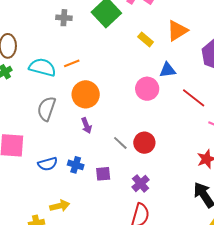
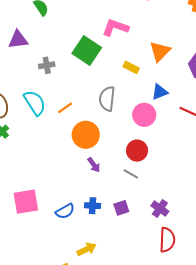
cyan semicircle: (42, 67) -> (35, 103), moved, turned 56
gray semicircle: (47, 109) -> (107, 99), moved
red circle: (144, 143) -> (137, 151), moved

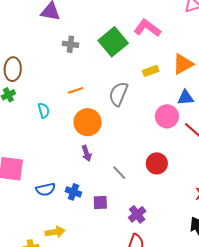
yellow rectangle: (131, 67) -> (151, 71), turned -63
blue triangle: (160, 92) -> (186, 98), moved
cyan semicircle: (35, 103) -> (44, 110), moved, size x0.6
pink circle: (144, 115) -> (167, 116), moved
red circle: (137, 151) -> (157, 163), moved

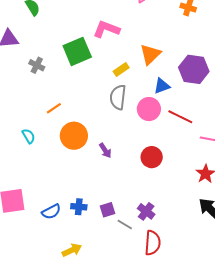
green square: (113, 42) -> (77, 51), turned 32
gray cross: (70, 44) -> (37, 65), turned 35
gray semicircle: (118, 94) -> (118, 97), moved
purple arrow: (87, 153) -> (105, 151), moved
gray line: (119, 173) -> (125, 225), moved

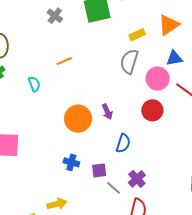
orange circle: (74, 136) -> (78, 119), moved
red circle: (152, 157) -> (152, 110), moved
blue semicircle: (51, 212) -> (123, 143), moved, turned -54

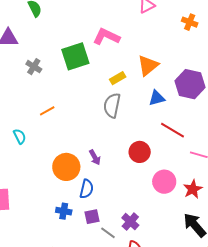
pink circle: (158, 79) -> (164, 182), moved
blue semicircle: (123, 143) -> (87, 189), moved

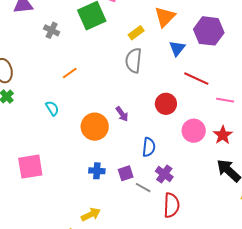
blue triangle: (157, 98) -> (177, 48), turned -30
cyan semicircle: (20, 136) -> (52, 108), moved
blue semicircle: (87, 189) -> (149, 147), moved

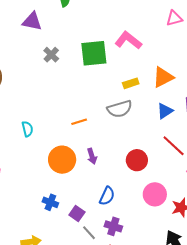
gray semicircle: (134, 60) -> (120, 109), turned -130
orange line: (70, 73) -> (79, 122), moved
purple square: (126, 173) -> (77, 214), turned 35
purple cross: (164, 174) -> (113, 226), turned -36

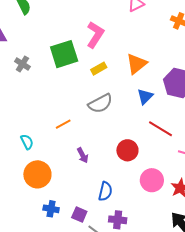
pink L-shape: (128, 40) -> (95, 35), turned 96
yellow rectangle: (131, 83) -> (99, 69), moved
cyan semicircle: (27, 129) -> (27, 142), moved
orange circle: (62, 160) -> (37, 174), moved

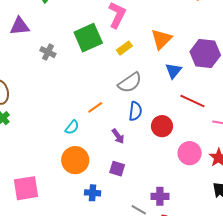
cyan semicircle: (27, 142) -> (72, 127), moved, turned 70
blue semicircle: (105, 191) -> (135, 111), moved
purple square: (79, 215) -> (117, 169), moved

